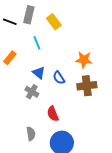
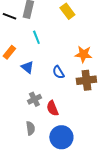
yellow rectangle: (54, 22) -> (67, 11), moved
blue triangle: (39, 73) -> (27, 67), moved
gray cross: (32, 92) -> (34, 99), moved, turned 32

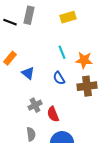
yellow rectangle: (67, 11) -> (68, 17), turned -70
cyan line: (36, 37) -> (62, 52), moved

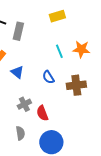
gray rectangle: (29, 15) -> (18, 31), moved
cyan line: (62, 52) -> (59, 51), moved
orange star: (84, 60) -> (81, 49), moved

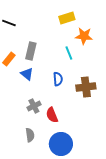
gray rectangle: (18, 31) -> (31, 51), moved
orange star: (81, 49) -> (84, 36), moved
blue semicircle: (48, 77) -> (58, 79), turned -152

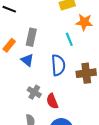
blue semicircle: (58, 79) -> (58, 65), size x1.5
gray cross: (34, 106) -> (34, 92), turned -32

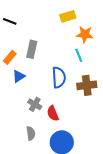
cyan line: (69, 39) -> (79, 55), moved
blue triangle: (27, 60) -> (19, 76), moved, turned 48

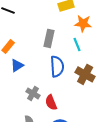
gray rectangle: (32, 49) -> (49, 38), moved
brown cross: (87, 85) -> (85, 74), turned 36

